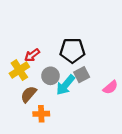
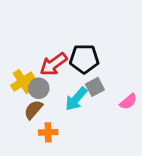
red arrow: (32, 55) -> (53, 64), moved, size x1.5
gray circle: (50, 76) -> (39, 88), moved

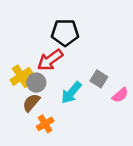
black pentagon: (84, 59) -> (65, 33), moved
gray square: (95, 87) -> (99, 79), moved, turned -30
orange cross: (48, 132) -> (45, 124), turned -30

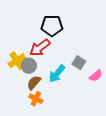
brown semicircle: (31, 103) -> (34, 83), moved
orange cross: (45, 124) -> (36, 99), turned -32

